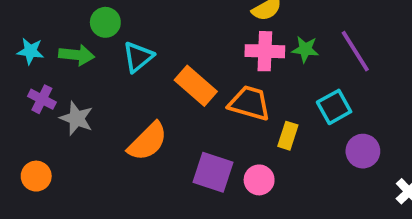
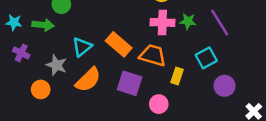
cyan triangle: (138, 57) -> (82, 47), moved
gray star: (77, 118) -> (56, 65), moved
purple square: (213, 172) -> (130, 83), moved
orange circle: (36, 176) -> (41, 89), moved

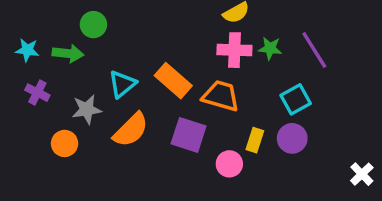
gray star: (56, 65) -> (87, 110), turned -30
yellow rectangle: (177, 76) -> (255, 140), moved
purple circle: (224, 86) -> (292, 138), moved

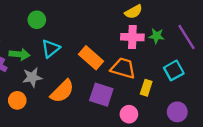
green arrow: (68, 53) -> (20, 54), moved
cyan triangle: (122, 84) -> (51, 49), moved
purple circle: (292, 138) -> (177, 112), moved
yellow rectangle: (255, 140) -> (146, 88), moved

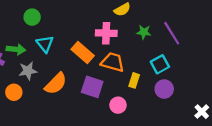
pink cross: (132, 37) -> (106, 33), moved
cyan triangle: (51, 49) -> (45, 44), turned -30
purple circle: (177, 112) -> (164, 89), moved

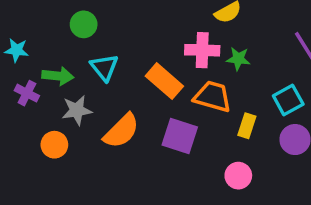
green star: (144, 32) -> (238, 59), moved
pink circle: (118, 105) -> (238, 176), moved

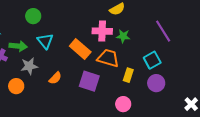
orange semicircle: (121, 131) -> (55, 78), size x0.6

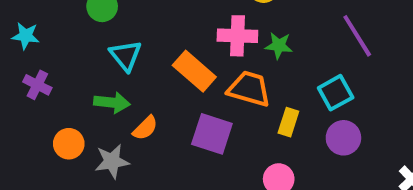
green arrow: (18, 46) -> (112, 102), moved
gray star: (29, 66) -> (112, 161), moved

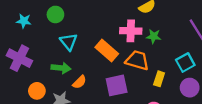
cyan star: (26, 36) -> (24, 21), moved
purple cross: (37, 85) -> (19, 58), size x1.6
purple square: (212, 134) -> (117, 85), turned -30

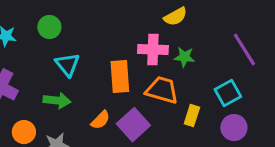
orange rectangle: (107, 50) -> (120, 77), turned 45
orange semicircle: (79, 82) -> (100, 120), moved
purple square: (117, 85) -> (133, 125), turned -30

